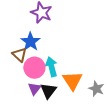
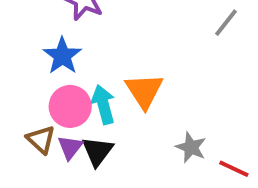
brown triangle: (19, 55) -> (41, 140), moved
orange triangle: (72, 81) -> (144, 91), moved

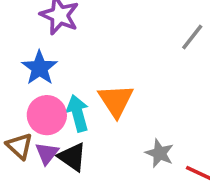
black triangle: (97, 151) -> (72, 157), turned -32

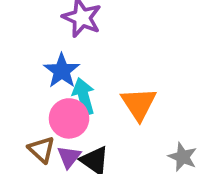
cyan arrow: (78, 113) -> (84, 96), moved

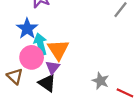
orange triangle: (139, 104) -> (58, 50), moved
purple triangle: (69, 157) -> (53, 67), moved

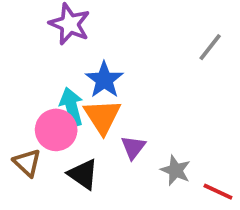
blue star: (27, 28) -> (104, 80), moved
purple triangle: (53, 67) -> (133, 147), moved

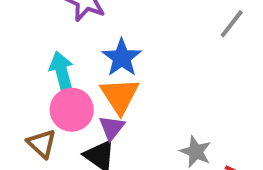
cyan arrow: (72, 107) -> (62, 72), moved
purple triangle: (133, 147) -> (112, 128), moved

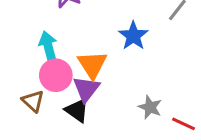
blue star: (122, 58) -> (133, 36), moved
purple triangle: (112, 128) -> (86, 89), size x1.4

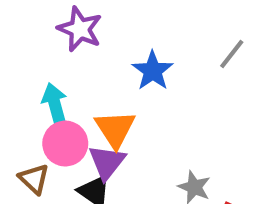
blue star: (133, 36) -> (153, 71), moved

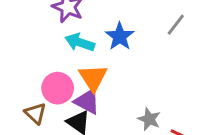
cyan arrow: (55, 104) -> (80, 42), moved, turned -56
purple triangle: (107, 162) -> (87, 101), turned -40

